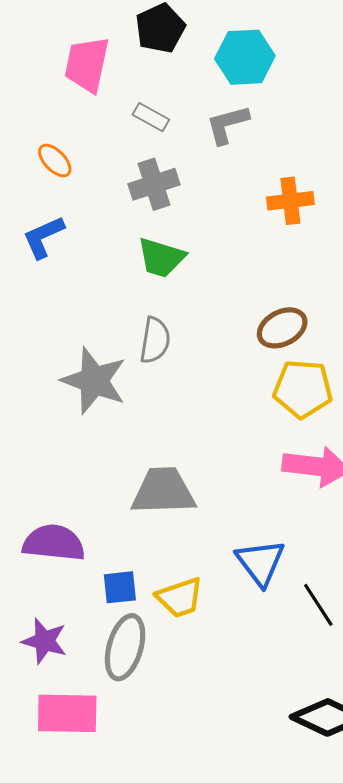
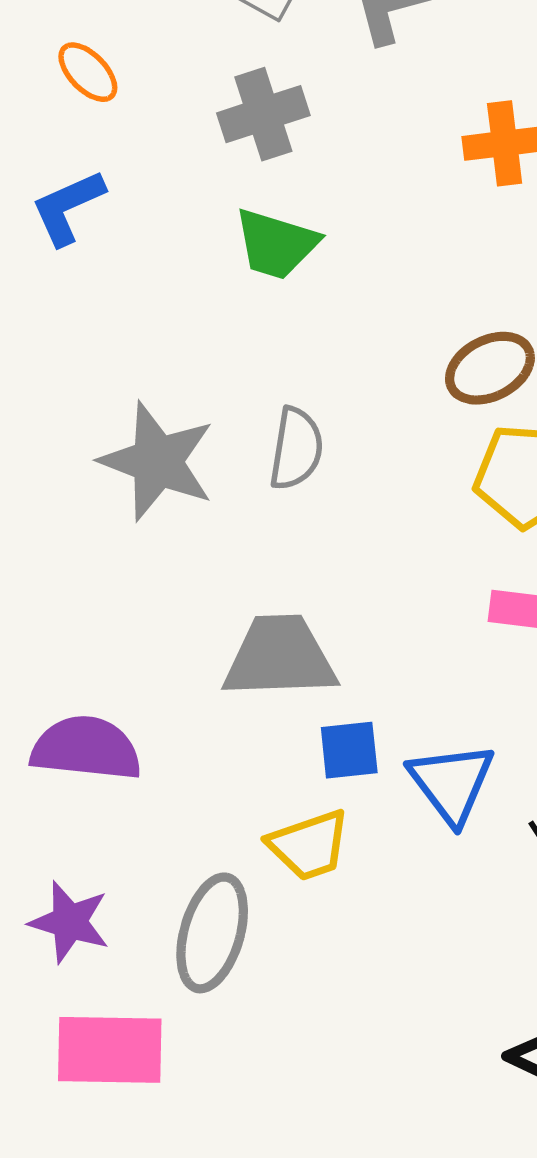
gray semicircle: (155, 340) -> (296, 449), moved
blue square: (120, 587) -> (349, 750), moved

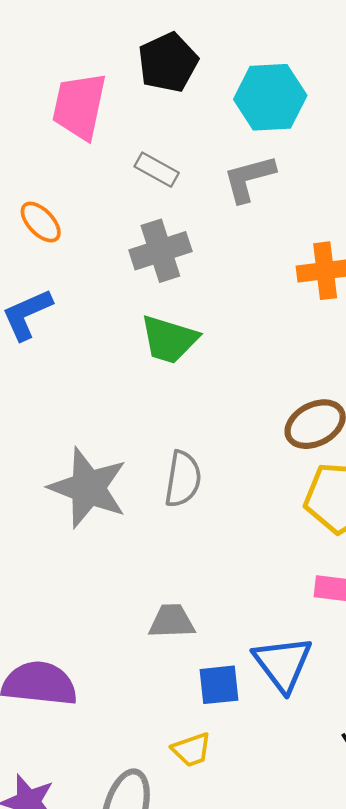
gray trapezoid: (280, 657) -> (172, 621), size x0.6
blue triangle: (452, 783) -> (283, 664), moved
yellow trapezoid: (309, 845) -> (192, 750), size x0.7

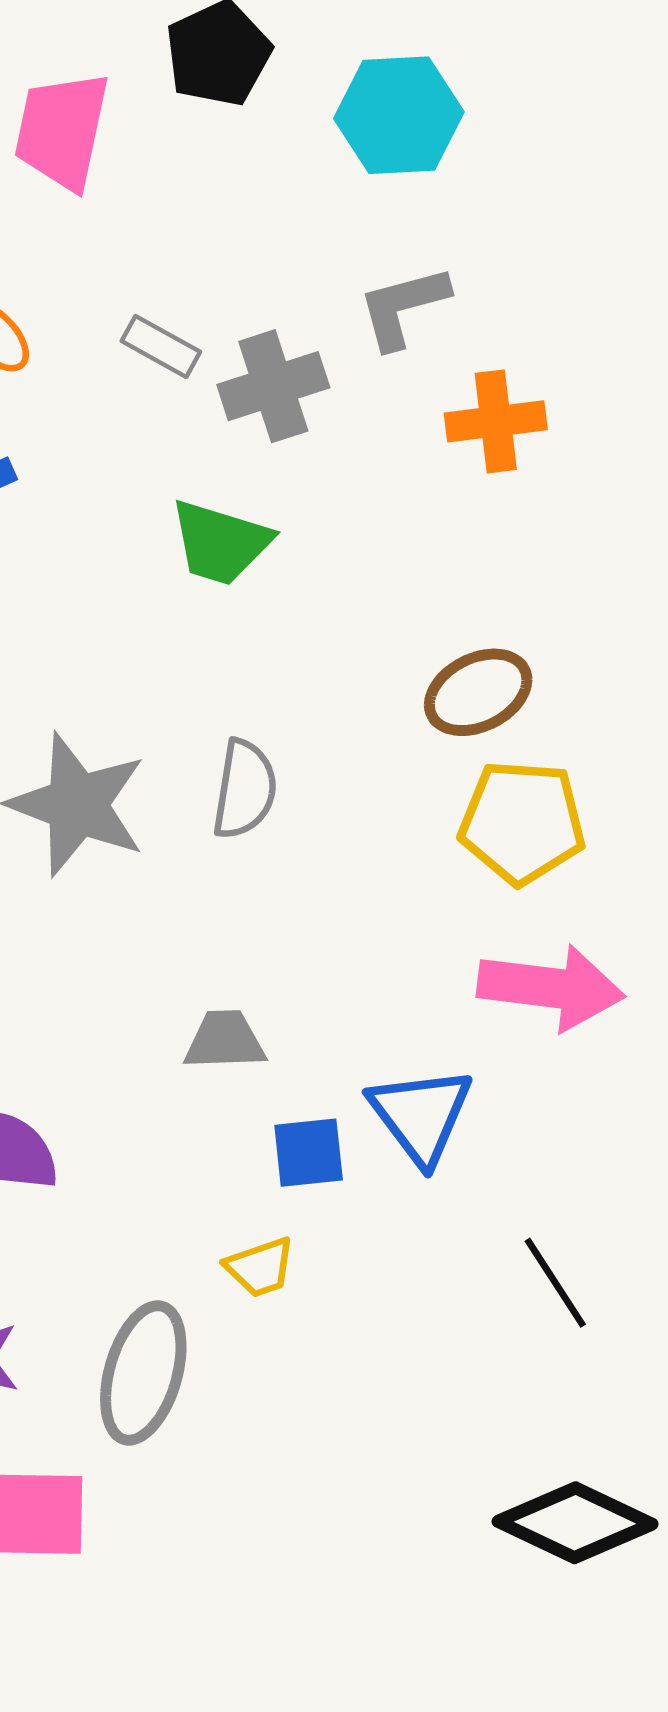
gray rectangle: (157, 170) -> (161, 346), moved
gray L-shape: (249, 178) -> (403, 307), moved
gray cross: (160, 251) -> (273, 386), moved

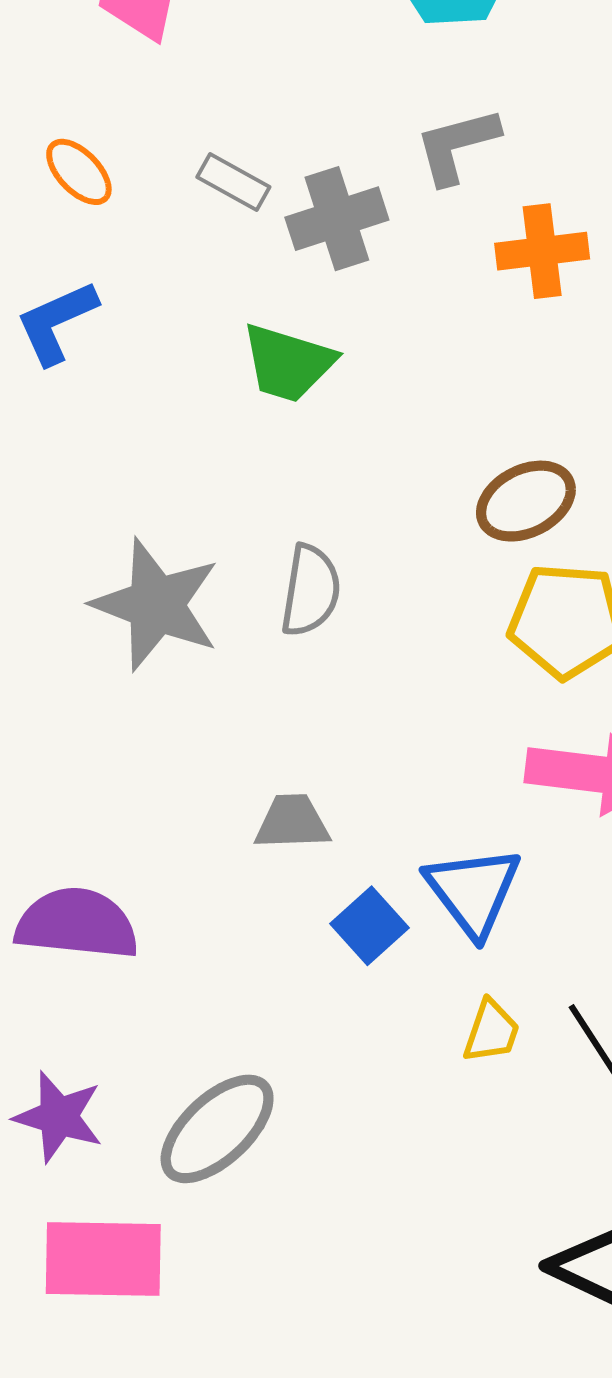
blue square: (309, 1153) -> (369, 926), turned -36
yellow trapezoid: (260, 1267) -> (491, 1031), moved, turned -52
gray ellipse: (143, 1373) -> (217, 1129), turned 31

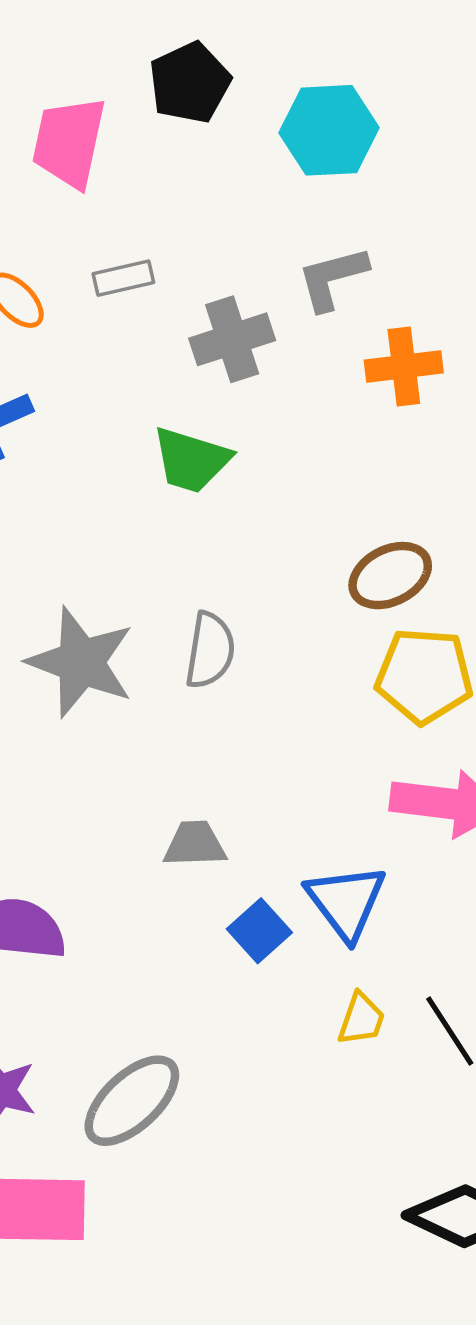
gray rectangle: (233, 182) -> (123, 278), moved, turned -42

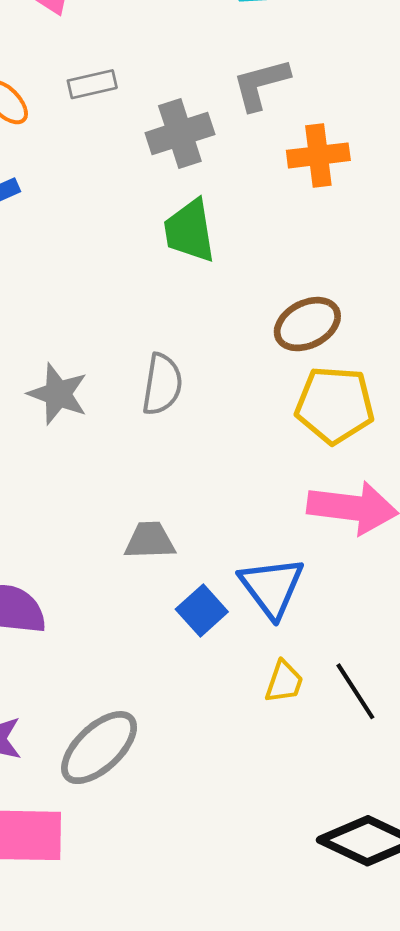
green trapezoid: (191, 460) -> (190, 231), moved, turned 64
gray star: (81, 662) -> (58, 394), size x0.7

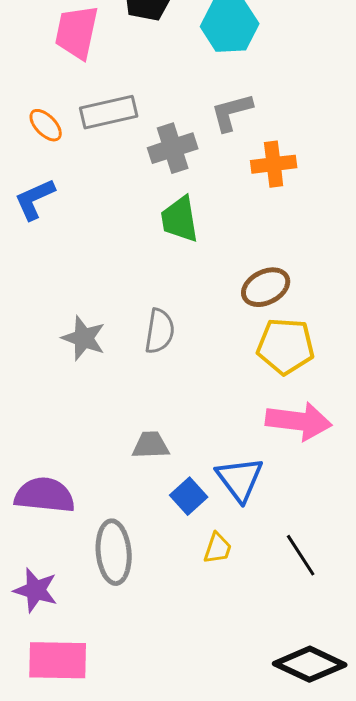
gray rectangle: (92, 84) -> (109, 112), size x1.6
yellow trapezoid: (284, 682) -> (218, 548), moved
gray ellipse: (99, 748) -> (114, 552), moved, turned -52

